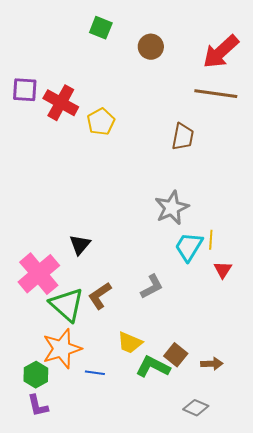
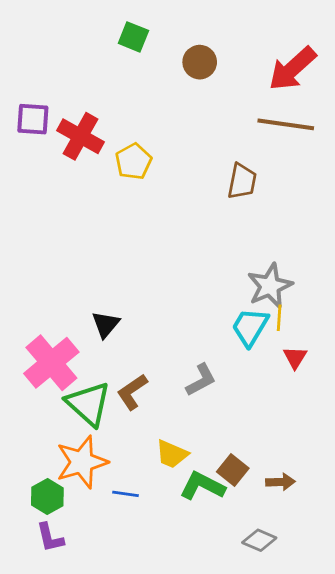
gray star: (172, 208) -> (270, 286), moved

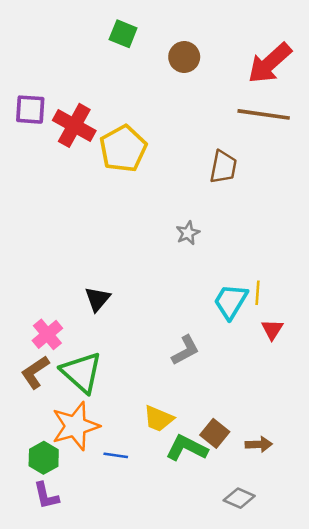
yellow pentagon: (133, 161) -> (123, 149), size x1.4
gray star: (270, 286) -> (188, 233), moved, size x0.6
pink cross: (51, 363) -> (47, 334), size x0.6
brown L-shape: (132, 392) -> (35, 372), moved

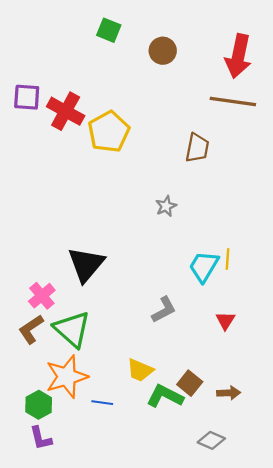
red arrow: (270, 63) -> (238, 56), turned -36
black triangle: (97, 299) -> (86, 264), size x1.6
red triangle: (272, 329) -> (225, 321), moved

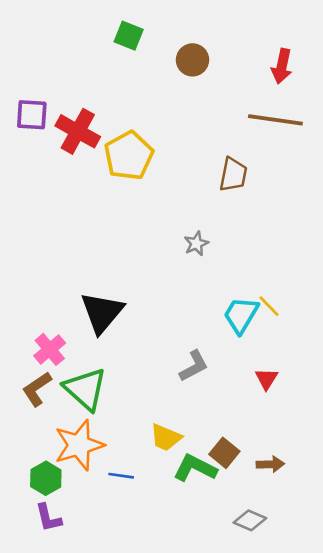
red arrow: (238, 56) -> (282, 66), size x0.7
yellow line: (227, 259) -> (269, 306), turned -48

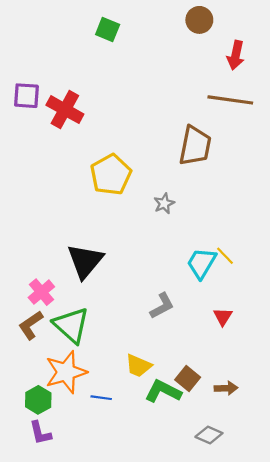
brown circle: (192, 60) -> (199, 20), moved
yellow pentagon: (129, 156) -> (111, 175), moved
brown trapezoid: (233, 175) -> (195, 146), size x1.4

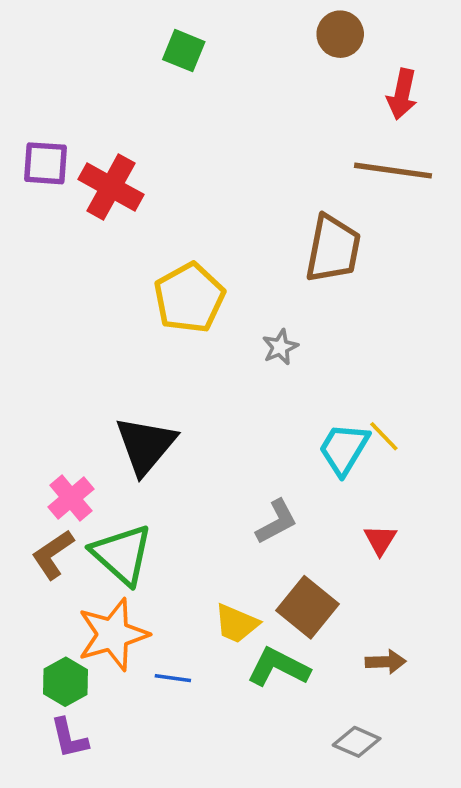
brown square: (188, 378) -> (307, 607), moved, size x1.4

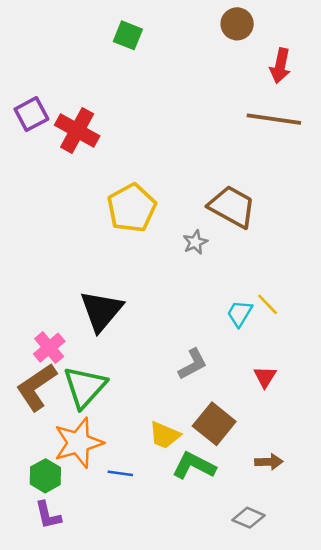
purple square: (45, 163) -> (31, 114), turned -32
brown trapezoid: (333, 249) -> (232, 207), moved, turned -72
cyan trapezoid: (344, 449) -> (240, 313), size x0.7
brown L-shape: (53, 554) -> (36, 387), size x1.4
green triangle: (122, 554) -> (85, 387), turned 30

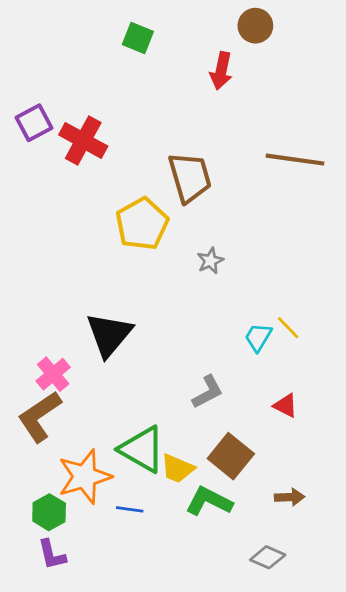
red arrow: (280, 66) -> (221, 71), moved
brown line: (274, 119) -> (295, 160), moved
brown trapezoid: (232, 207) -> (190, 177), moved, turned 45
red triangle: (265, 377) -> (285, 406), turned -35
green triangle: (85, 387) -> (142, 449), moved, turned -42

